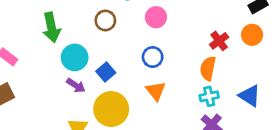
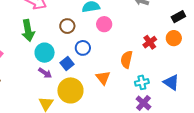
blue circle: (153, 57) -> (83, 48), moved
orange semicircle: (208, 68) -> (127, 59), moved

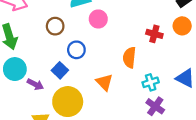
red cross: (150, 42) -> (154, 34), turned -32
cyan circle: (45, 53) -> (15, 69), moved

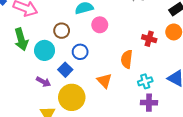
cyan circle: (15, 69) -> (45, 50), moved
purple cross: (155, 106) -> (149, 103), turned -35

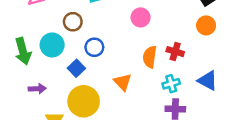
pink circle: (100, 25) -> (141, 17), moved
green arrow: (21, 39) -> (23, 51), moved
red cross: (149, 39) -> (175, 52), moved
purple arrow: (43, 82) -> (37, 89), moved, turned -32

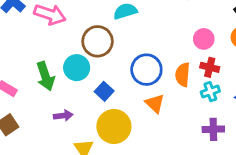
pink circle: (141, 17) -> (204, 39), moved
brown circle: (73, 22) -> (98, 41), size x1.5
blue circle: (94, 47) -> (146, 70), moved, size x1.5
cyan cross: (171, 84) -> (210, 92), moved

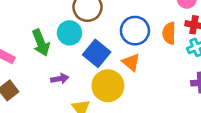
blue square: (104, 91) -> (97, 53), size x1.5
orange triangle: (155, 103) -> (131, 62), moved

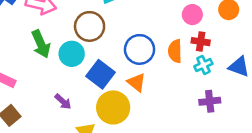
green arrow: (41, 43) -> (41, 44), moved
purple arrow: (60, 79) -> (63, 102), turned 54

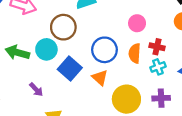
pink circle: (192, 15) -> (137, 23), moved
green arrow: (41, 44) -> (17, 53), moved, turned 125
yellow circle: (113, 107) -> (126, 99), moved

